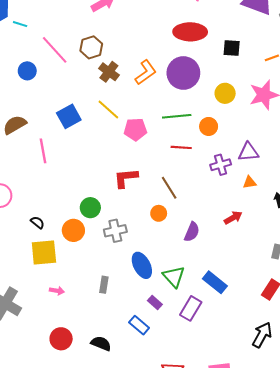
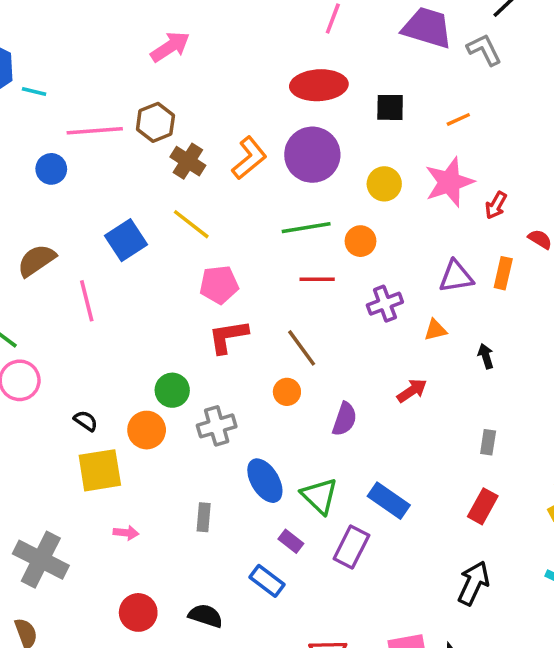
pink line: (55, 50) -> (95, 131), turned -48
pink pentagon: (135, 129) -> (219, 285), moved
purple triangle: (248, 152) -> (456, 277), moved

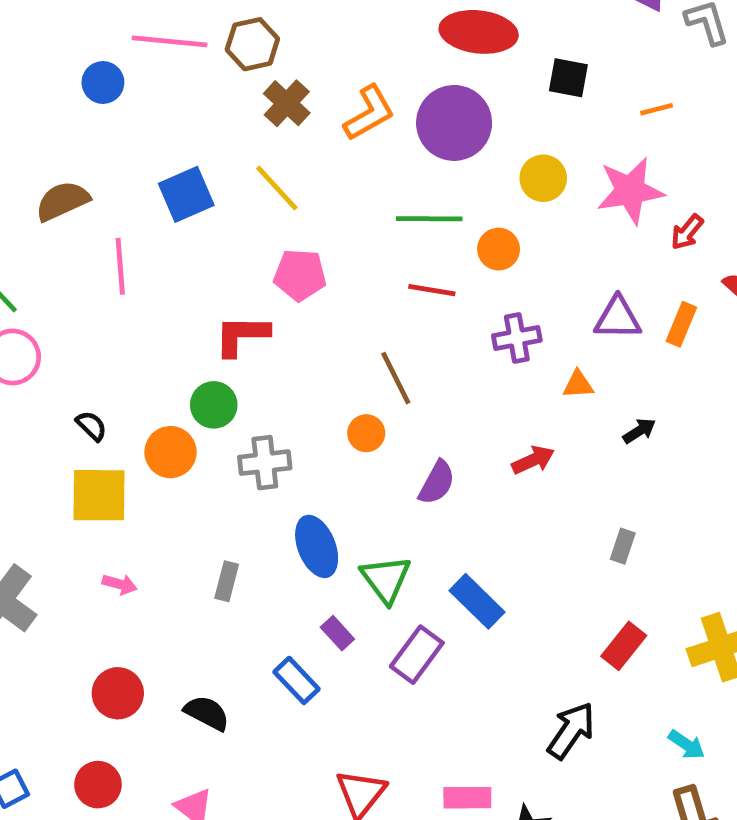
red L-shape: (228, 337) -> (242, 335), moved
black arrow: (486, 356) -> (639, 431), turned 65
red rectangle: (483, 506) -> (624, 646), moved

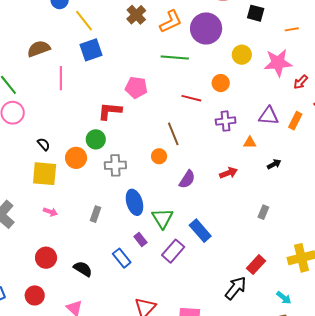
yellow line: (277, 188) -> (84, 21), moved
green line: (429, 219) -> (175, 57), moved
red rectangle: (624, 646) -> (256, 265), moved

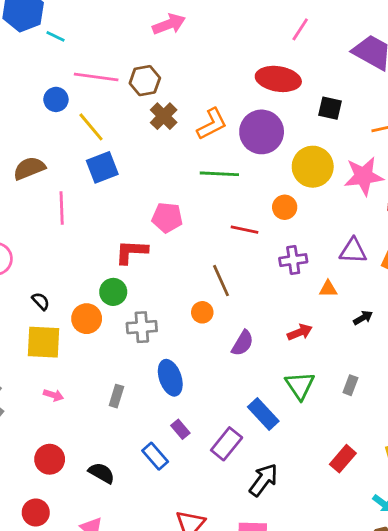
yellow circle: (242, 55) -> (313, 167), size x1.5
green triangle: (163, 218) -> (300, 386), moved
black arrow: (236, 288) -> (263, 480), moved

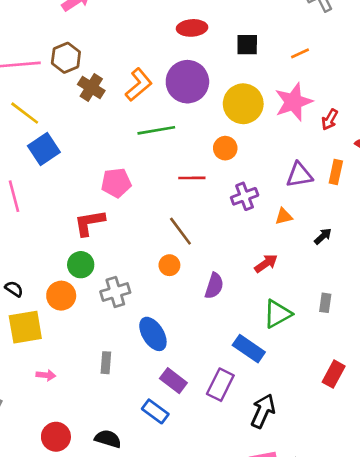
red ellipse: (278, 79) -> (192, 28), size x0.7
green triangle: (300, 386) -> (277, 314), turned 48
purple rectangle: (180, 429) -> (173, 381), size x1.4

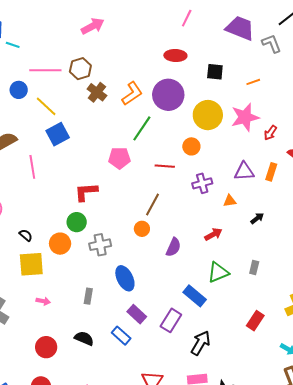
green line: (156, 130) -> (142, 128), turned -52
pink pentagon: (116, 183) -> (119, 158), moved
brown line: (180, 231) -> (152, 204), turned 60
black semicircle: (108, 439) -> (84, 338), moved

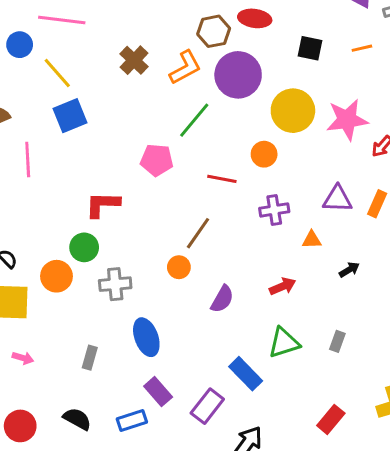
brown hexagon: (80, 69) -> (214, 31), moved
orange line: (253, 82) -> (362, 48), moved
blue rectangle: (121, 336) -> (132, 421), turned -66

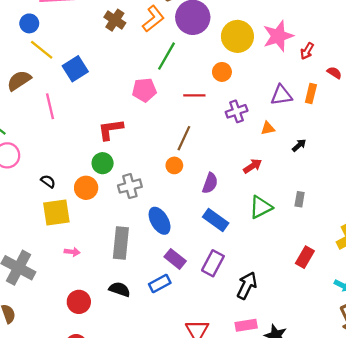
yellow line: (57, 73) -> (42, 50), moved
gray rectangle: (90, 358) -> (121, 243), size x1.8
blue rectangle: (246, 374) -> (216, 220), moved

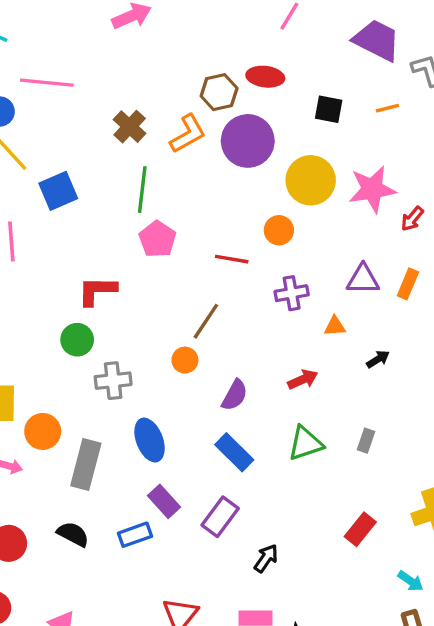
green line: (167, 56) -> (142, 190), moved, turned -32
pink pentagon: (144, 90) -> (157, 239), turned 30
orange circle: (86, 188) -> (43, 431), moved
black arrow: (247, 285) -> (266, 558), size x0.7

